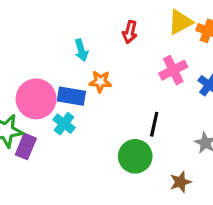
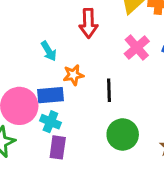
red arrow: (130, 32) -> (88, 23), size x1.4
black line: (154, 124) -> (109, 90), moved
purple rectangle: (26, 146) -> (58, 147), moved

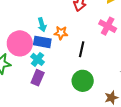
pink cross: (137, 47) -> (108, 26), turned -36
cyan arrow: (49, 51) -> (42, 25), moved

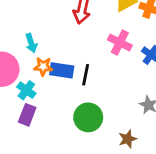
orange star: (61, 33) -> (43, 66), moved
blue rectangle: (42, 42) -> (62, 70), moved

